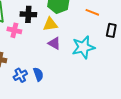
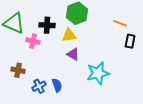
orange line: (92, 12) -> (120, 23), moved
cyan star: (83, 47) -> (98, 73), moved

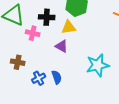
purple triangle: (73, 54) -> (62, 46), moved

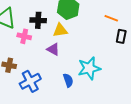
blue semicircle: (57, 77) -> (68, 80), moved
blue cross: (39, 78) -> (30, 81), size x1.5

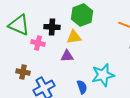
purple triangle: (53, 49) -> (67, 56), turned -32

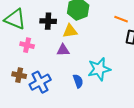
pink cross: (38, 43) -> (27, 45), moved
brown cross: (23, 72) -> (19, 75), moved

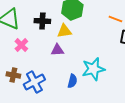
pink cross: (27, 45) -> (21, 45), turned 32
blue semicircle: (78, 81) -> (72, 81), turned 32

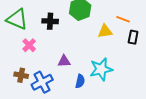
yellow triangle: (64, 31) -> (105, 31), moved
purple triangle: (57, 50) -> (64, 61), moved

